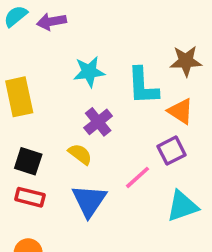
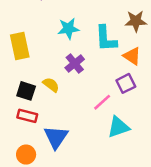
yellow semicircle: (80, 154) -> (51, 85), moved
blue triangle: (89, 201) -> (56, 137), moved
cyan triangle: (182, 206) -> (118, 127), moved

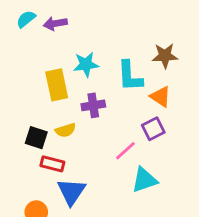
yellow rectangle: (20, 46) -> (57, 85), moved
purple cross: (75, 63) -> (93, 105), turned 30
yellow semicircle: (51, 85) -> (65, 130), turned 126
red rectangle: (27, 116) -> (52, 164), moved

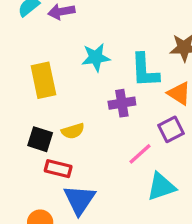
yellow rectangle: (57, 85) -> (43, 80), moved
purple cross: (93, 105) -> (122, 103), moved

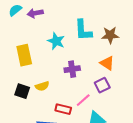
cyan star: (96, 57) -> (56, 41), turned 30
cyan L-shape: (145, 70) -> (83, 30), moved
red rectangle: (58, 169) -> (63, 109), moved

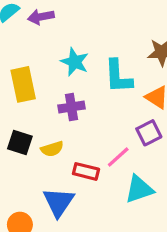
cyan L-shape: (83, 30) -> (118, 76), moved
purple cross: (72, 69) -> (71, 107), moved
yellow semicircle: (42, 86) -> (52, 149), moved

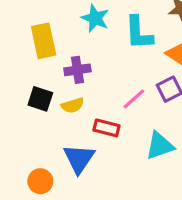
purple cross: (71, 107) -> (77, 70), moved
pink line: (118, 157) -> (134, 99), moved

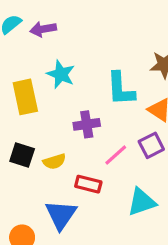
cyan star: (95, 18) -> (61, 74), moved
purple cross: (77, 70) -> (87, 124), moved

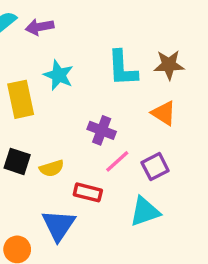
cyan L-shape: (121, 89) -> (122, 68), moved
purple cross: (87, 124) -> (102, 130), moved, turned 30
purple square: (151, 145) -> (155, 167), moved

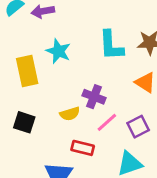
yellow semicircle: (52, 168) -> (70, 114), moved

